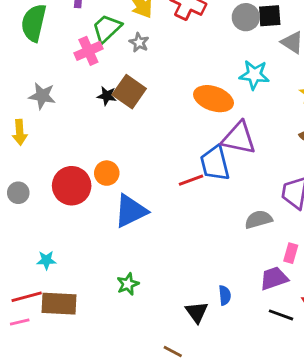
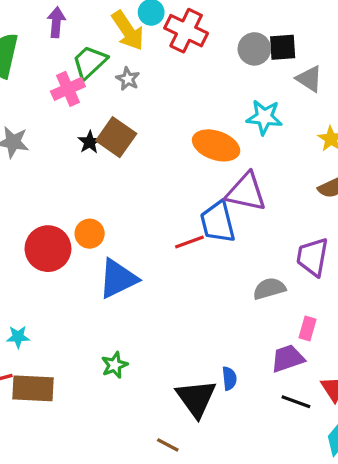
black star: (107, 96) -> (90, 142), turned 30
black triangle: (197, 312) -> (196, 398), size x1.5

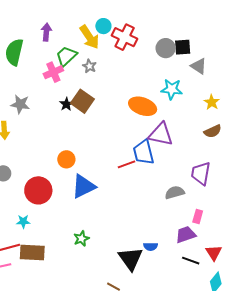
red circle: (48, 249) -> (38, 190), moved
blue semicircle: (229, 378) -> (151, 247), turned 96

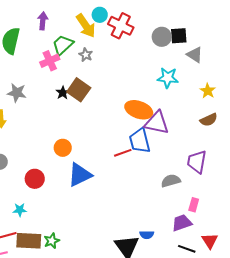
orange ellipse: (143, 106) -> (139, 110), moved
red circle: (38, 190) -> (35, 179), size x0.7
green star: (81, 239) -> (52, 241), moved

